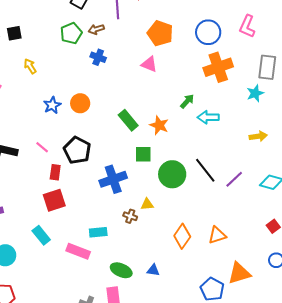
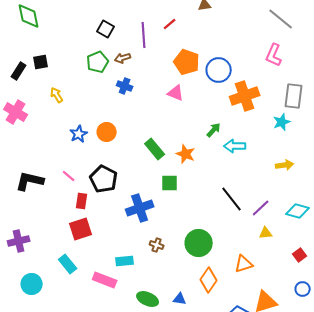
blue circle: (208, 32) -> (219, 70), moved
green circle: (172, 174) -> (199, 243), moved
yellow triangle: (147, 204) -> (266, 233), moved
orange diamond: (182, 236) -> (209, 280), moved

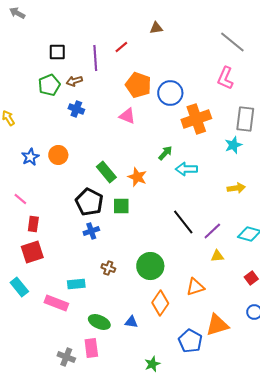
black square: (106, 29) -> (57, 52), turned -30
black pentagon: (104, 179) -> (89, 202), moved
blue cross: (140, 208) -> (91, 231), size x0.6

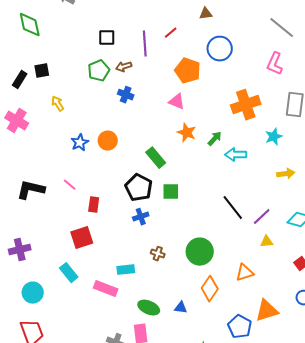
blue circle: (170, 93) -> (220, 49), moved
cyan star: (233, 145) -> (274, 137), moved
orange star: (137, 177) -> (187, 133), moved
red rectangle: (33, 224) -> (94, 205), moved

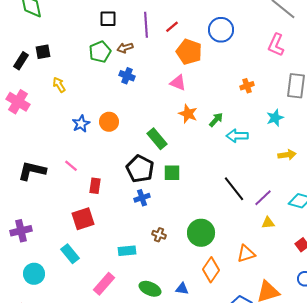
red line: (171, 33) -> (172, 27), moved
orange cross: (246, 105) -> (247, 86), size x0.5
pink rectangle: (106, 289) -> (104, 284), moved, turned -70

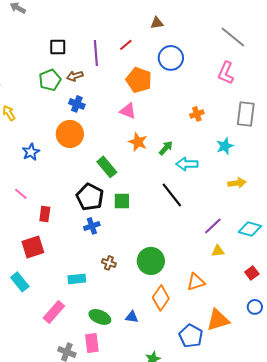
red line: (172, 27) -> (126, 45), moved
orange circle: (109, 122) -> (70, 134), moved, size x1.4
black line: (234, 189) -> (172, 195), moved

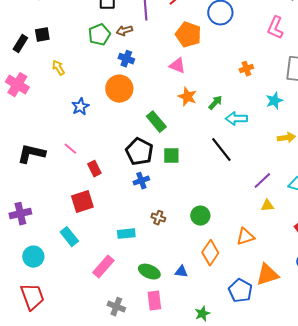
red rectangle: (45, 214) -> (94, 169), turned -35
green circle: (151, 261) -> (200, 216), size x0.7
pink rectangle: (92, 343) -> (154, 301), moved

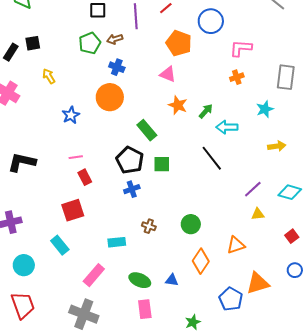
pink L-shape: (275, 28) -> (241, 48), moved, turned 70
pink line: (70, 149) -> (76, 157), moved, turned -48
gray cross: (116, 307) -> (84, 314), moved, size x1.6

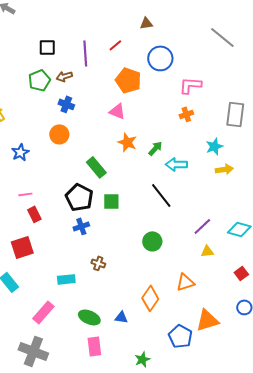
orange circle: (110, 97) -> (59, 134), size x0.7
yellow arrow: (277, 146) -> (224, 169), moved
green circle: (191, 224) -> (152, 241), moved

